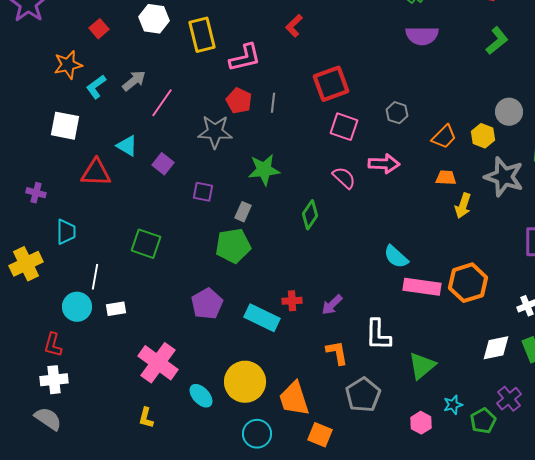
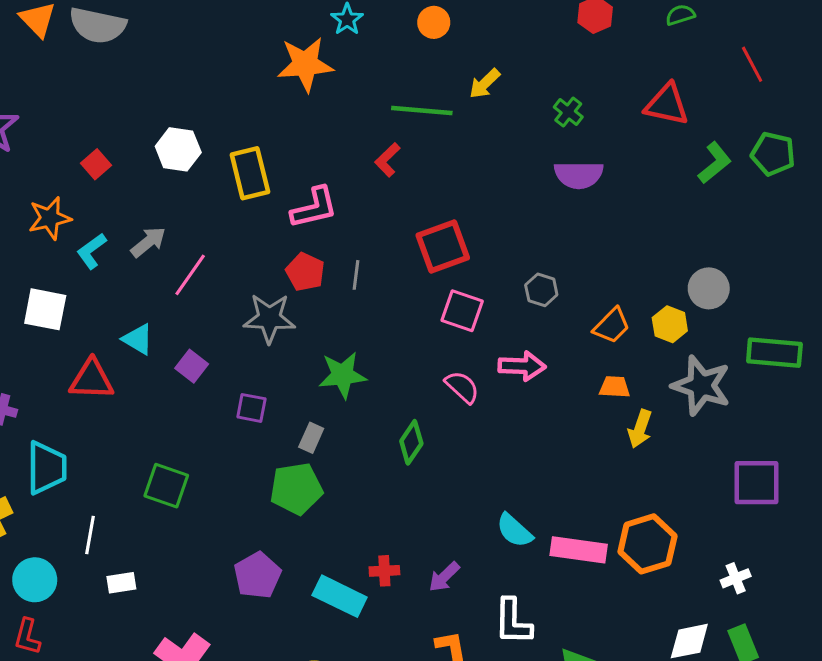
green L-shape: (497, 41) -> (715, 163), moved
cyan trapezoid: (66, 232) -> (47, 468), size x1.4
cyan semicircle: (396, 257) -> (514, 530), moved
cyan circle: (77, 307) -> (35, 580), moved

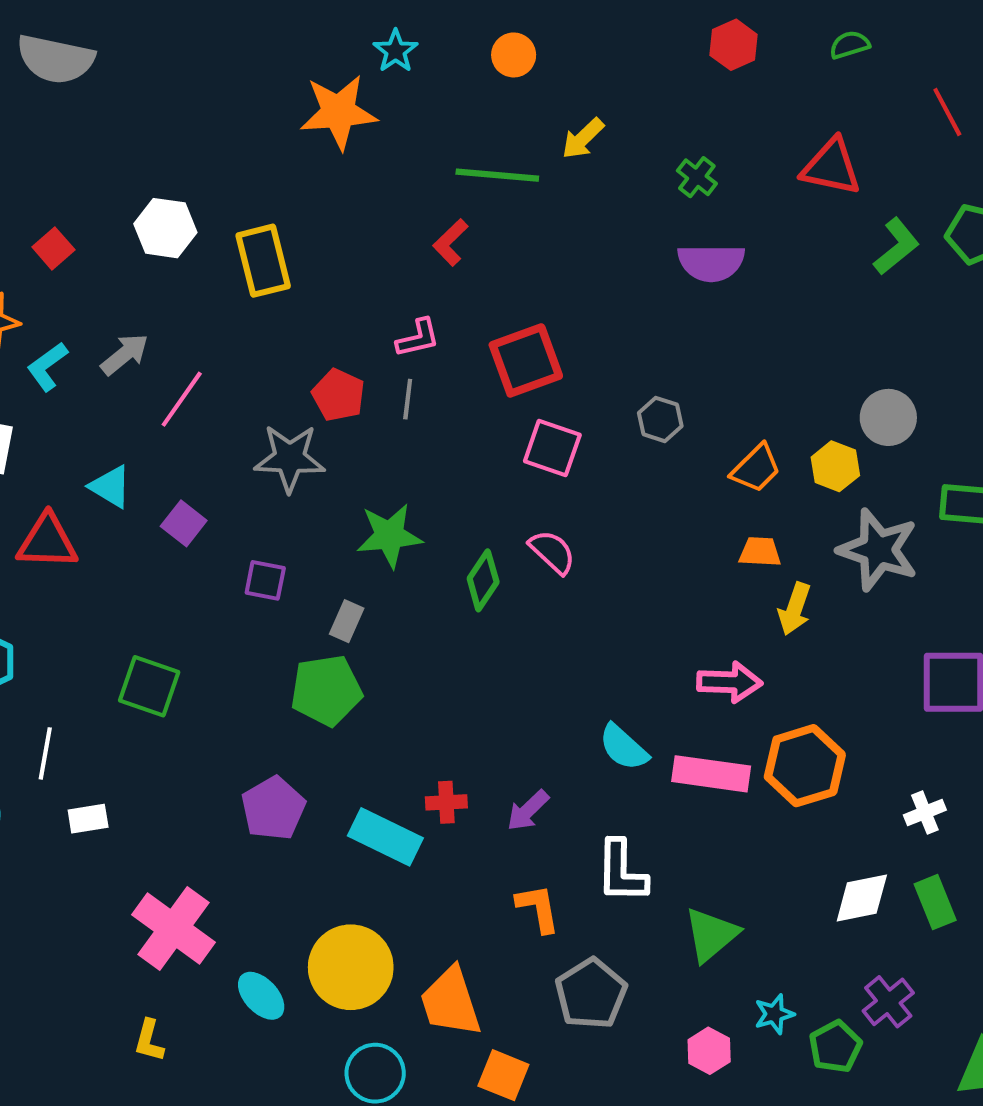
pink L-shape: (314, 208) -> (418, 338), moved, size x0.7
pink arrow: (522, 366) -> (729, 682), moved
green diamond: (411, 442) -> (483, 580), moved

